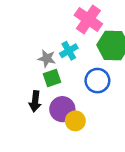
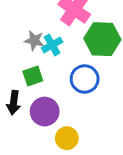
gray star: (47, 58) -> (34, 41), moved
yellow circle: (75, 121) -> (67, 138), moved

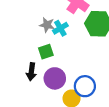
blue circle: (85, 79) -> (85, 86), moved

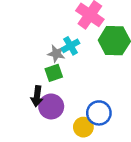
gray star: (47, 25) -> (56, 54), moved
purple circle: (55, 78) -> (51, 106), moved

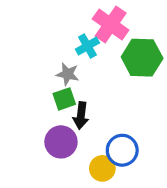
cyan cross: (71, 46) -> (87, 46), moved
black arrow: (37, 96) -> (81, 115), moved

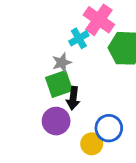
gray star: (68, 74) -> (62, 63), turned -30
green square: (64, 99) -> (59, 84), size x1.4

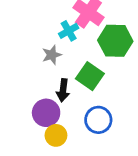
green square: (59, 84) -> (90, 76), moved, turned -36
yellow circle: (92, 144) -> (56, 135), moved

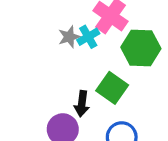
gray star: (52, 55) -> (69, 37), moved

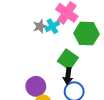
black arrow: (82, 104) -> (68, 76), moved

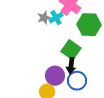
purple circle: (36, 86) -> (55, 76), moved

